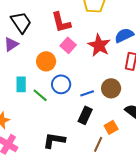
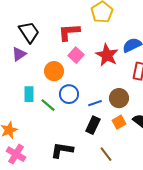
red L-shape: (61, 22) -> (69, 32), turned 100
orange square: (111, 127) -> (119, 122), moved
brown line: (98, 144) -> (106, 154), turned -63

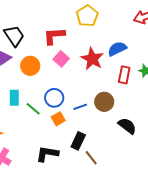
orange circle: (54, 71) -> (30, 66), moved
orange square: (119, 122) -> (58, 119), moved
black rectangle: (93, 125) -> (78, 141), moved

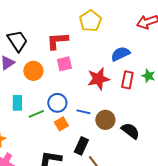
pink square: (61, 59) -> (64, 64), turned 35
red star: (92, 59) -> (98, 79), moved, turned 30
brown circle: (104, 102) -> (105, 120), moved
blue line: (80, 107) -> (83, 112), turned 32
green line: (33, 109) -> (36, 114), turned -63

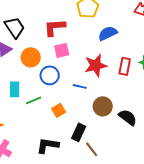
blue semicircle: (120, 54) -> (108, 33), moved
blue circle: (57, 103) -> (50, 75), moved
blue line: (83, 112) -> (80, 86), moved

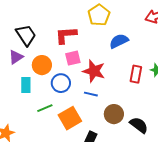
red star: (96, 65) -> (94, 71), moved, turned 30
cyan rectangle: (15, 89) -> (26, 85), moved
orange square: (59, 110) -> (70, 118), size x1.6

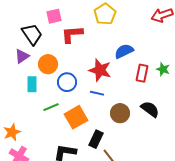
blue semicircle: (119, 41) -> (124, 51), moved
pink square: (73, 58) -> (54, 16), moved
black semicircle: (139, 125) -> (150, 109), moved

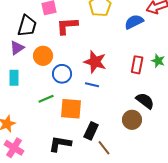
black trapezoid: (32, 34) -> (27, 26), turned 50
blue semicircle: (124, 51) -> (134, 22), moved
cyan rectangle: (32, 84) -> (14, 78), moved
brown circle: (120, 113) -> (132, 120), moved
orange square: (76, 117) -> (71, 109), turned 35

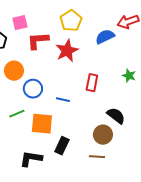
red star: (95, 62) -> (67, 51), moved, turned 30
red rectangle: (137, 65) -> (92, 83), moved
brown line: (104, 148) -> (97, 157), moved, turned -49

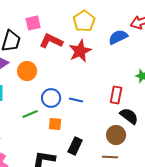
red L-shape: (38, 41) -> (51, 41), turned 30
red rectangle: (92, 83) -> (116, 95), moved
blue circle: (33, 89) -> (51, 98), moved
orange square: (42, 124) -> (55, 124), size x0.6

